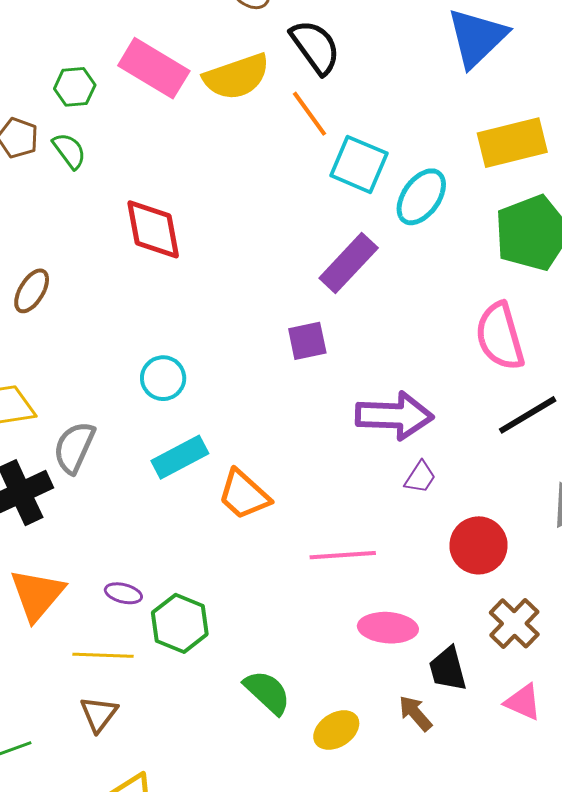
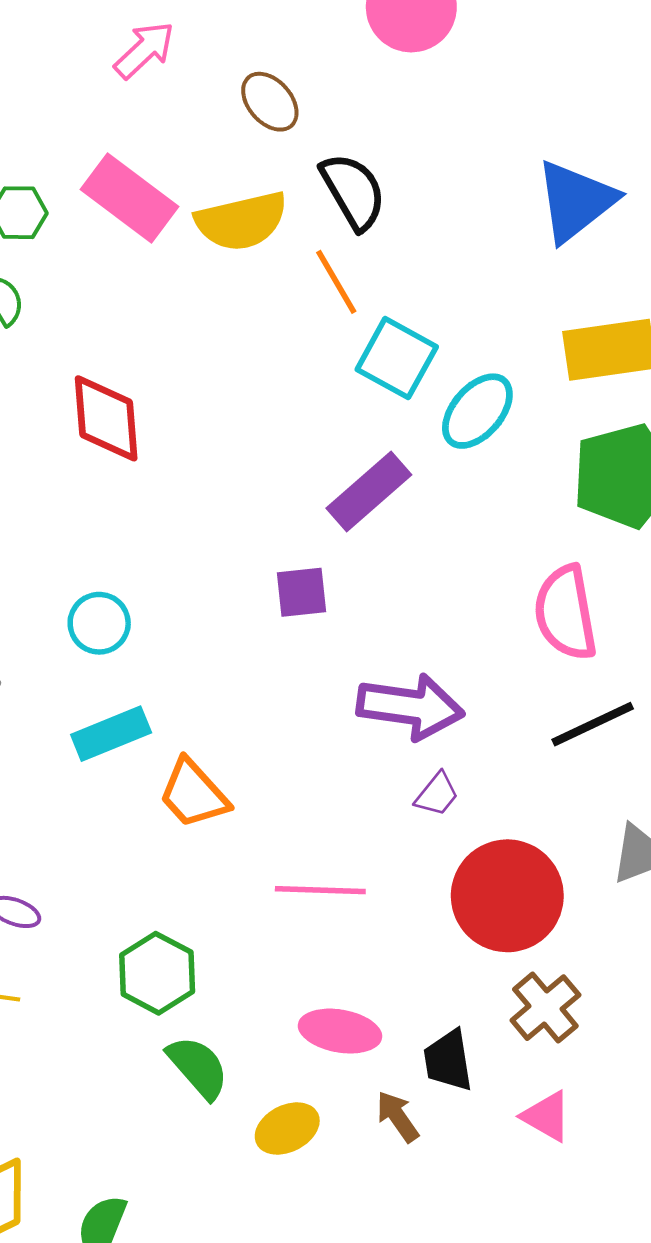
red circle: (478, 545) -> (507, 896), size x1.4
green hexagon: (180, 623) -> (157, 973), moved
pink ellipse: (388, 628) -> (340, 1031), moved

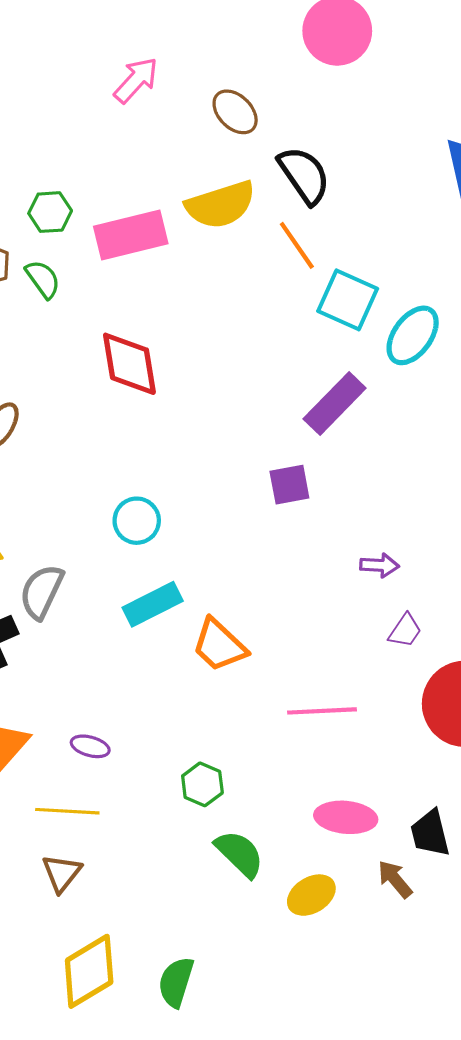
pink rectangle: (130, 198) -> (131, 235), moved, turned -46
purple arrow: (410, 707) -> (379, 565), size x0.5
green hexagon: (157, 973) -> (202, 784), size x0.7

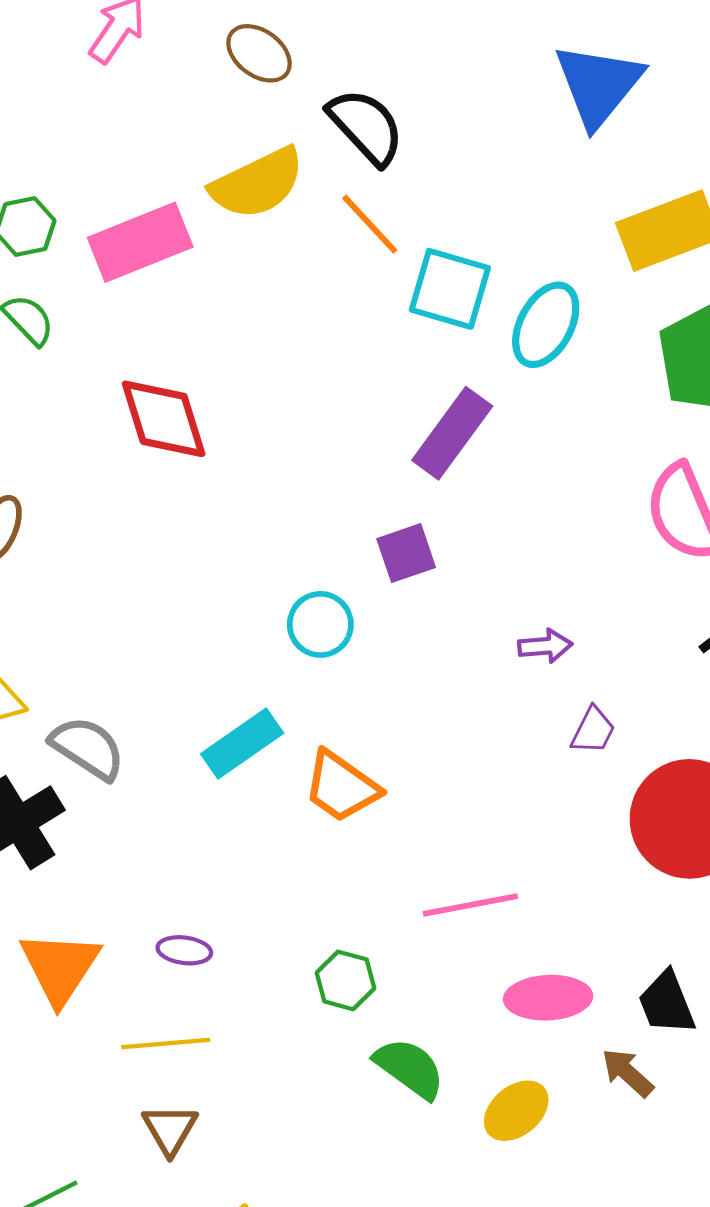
cyan circle: (137, 521) -> (320, 624), moved
gray semicircle: (42, 592) -> (88, 748), turned 106
pink line: (322, 711) -> (470, 905), moved

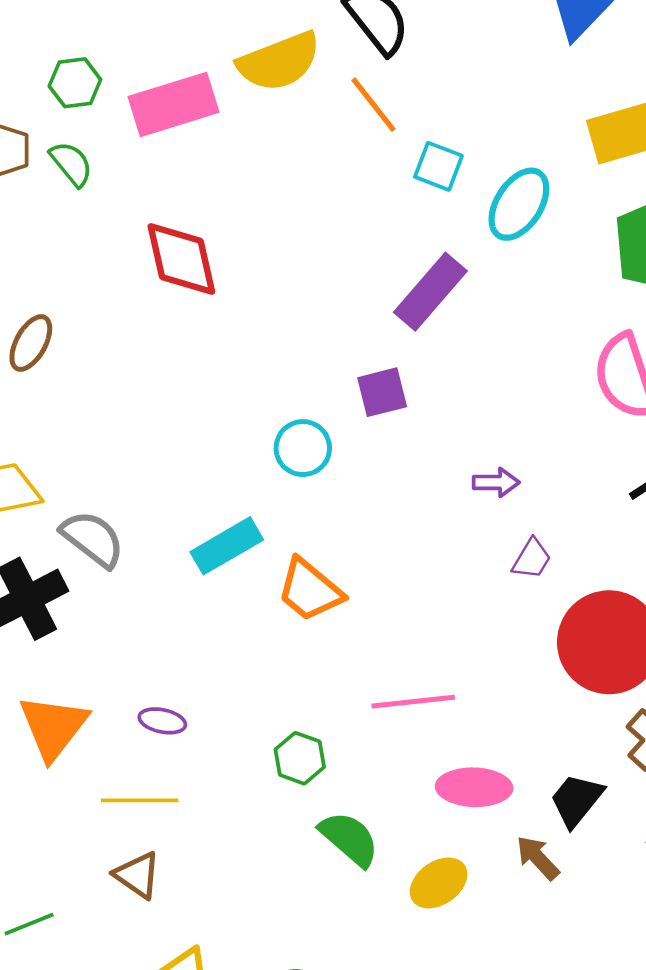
cyan square: (450, 289) -> (438, 166), size x0.7
black trapezoid: (667, 1003) -> (576, 800), turned 56
brown triangle: (170, 1129) -> (137, 875), turned -30

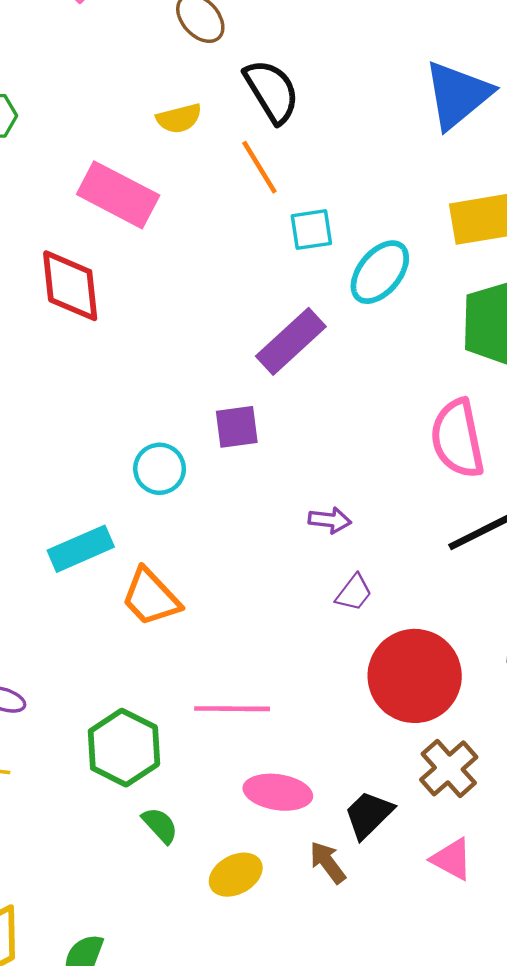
yellow semicircle: (279, 62) -> (179, 118), size x0.6
pink rectangle: (173, 104) -> (118, 195), moved, turned 38
cyan square: (438, 166) -> (311, 230), turned -36
green hexagon: (300, 758) -> (124, 748), size x1.6
green semicircle: (349, 839) -> (160, 825), size x0.7

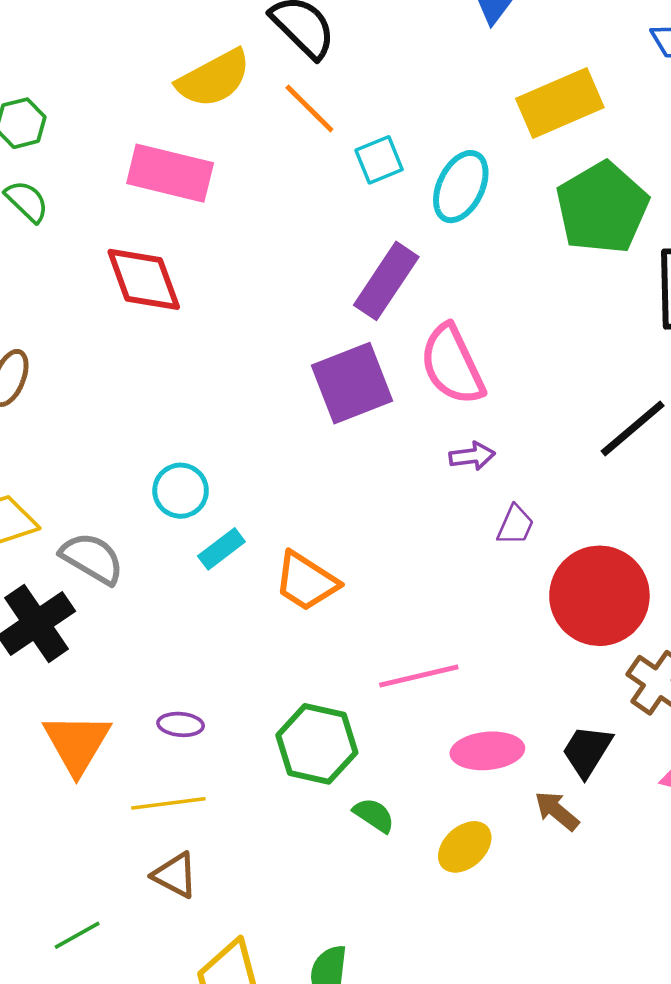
yellow semicircle: (179, 118) -> (214, 78), size x1.6
purple square: (237, 427) -> (352, 383), size x1.6
pink semicircle: (457, 439) -> (452, 365), moved
cyan circle: (160, 469) -> (181, 491), moved
cyan rectangle: (81, 549) -> (221, 549), size x0.7

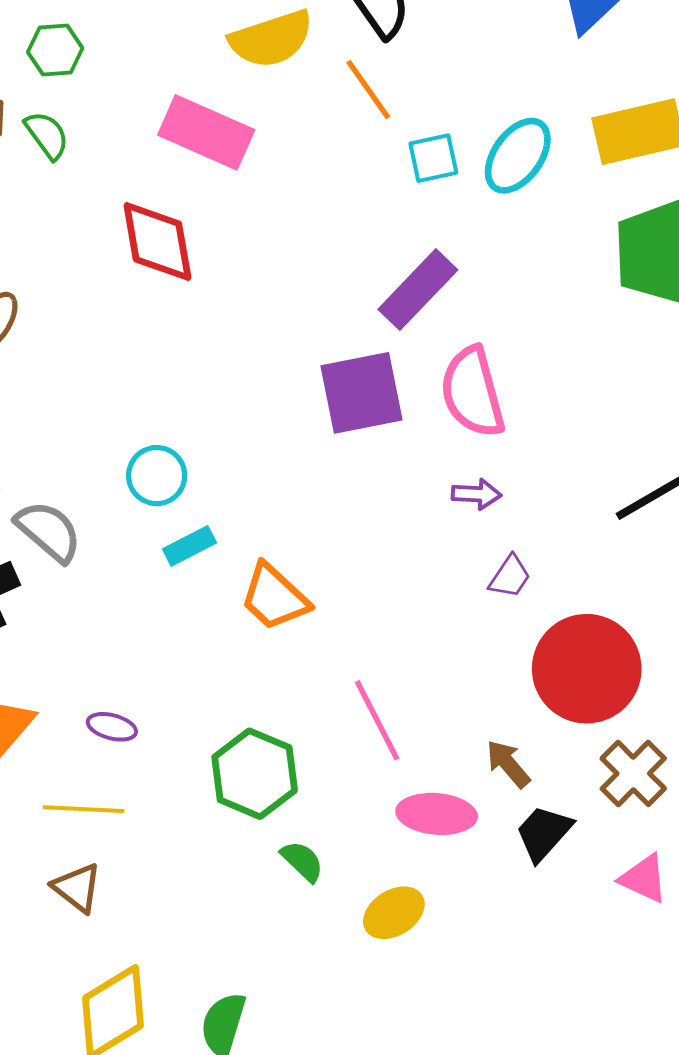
cyan ellipse: (461, 187) -> (518, 156), moved
pink line: (419, 676) -> (377, 720), turned 66
brown arrow: (557, 811) -> (508, 764), moved

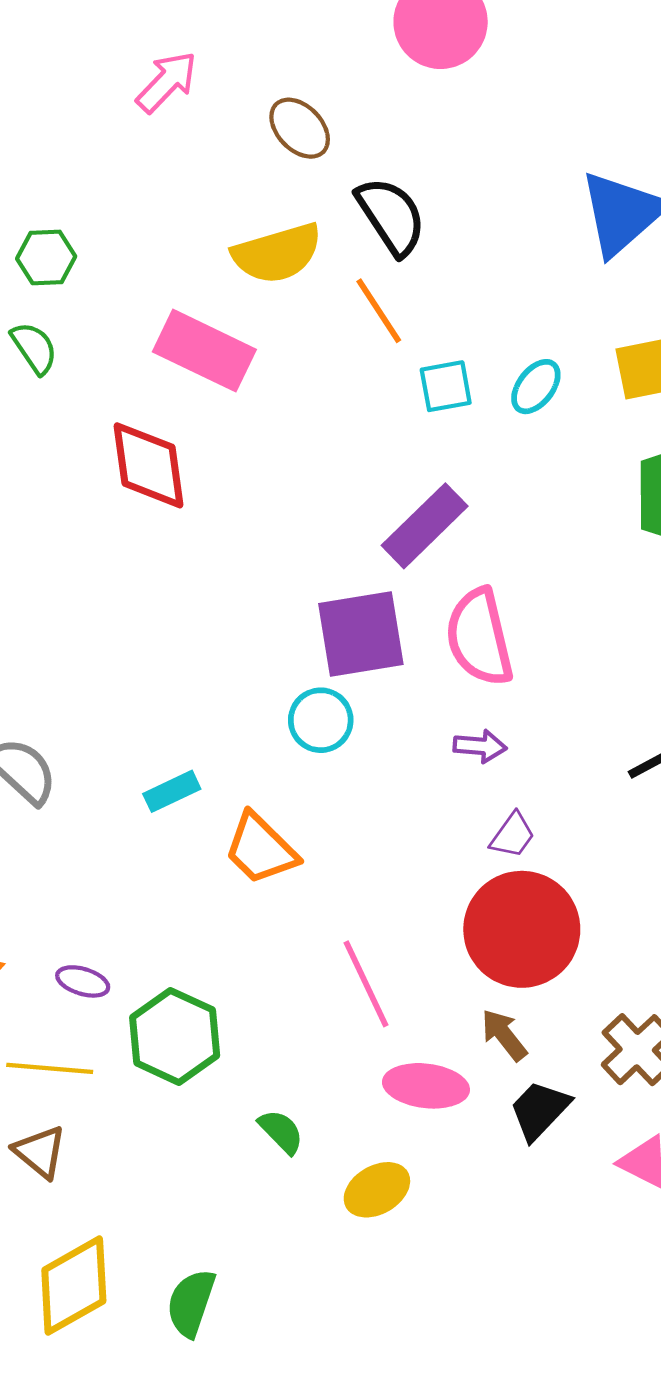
cyan ellipse: (518, 156) -> (536, 387), size x0.7
cyan circle: (157, 476) -> (321, 720), moved
red circle: (587, 669) -> (522, 929), moved
green hexagon: (255, 774) -> (175, 1036), moved

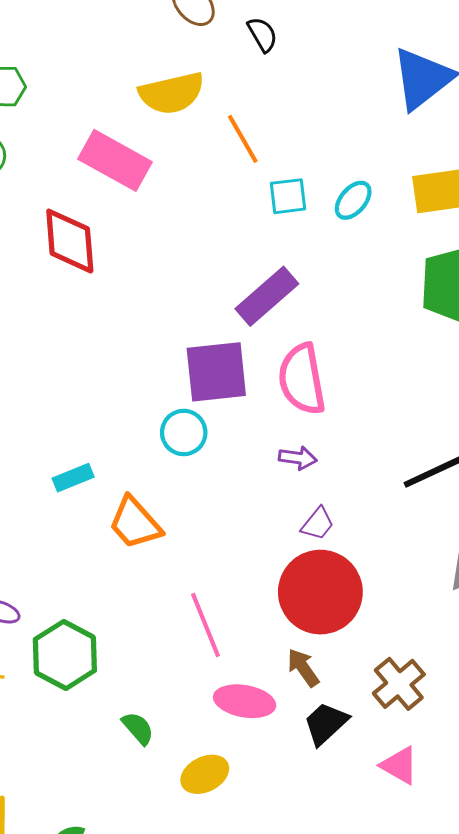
black semicircle: (391, 216) -> (262, 34), moved, size x0.6

